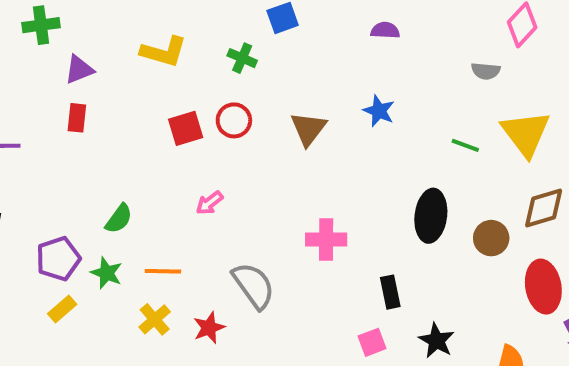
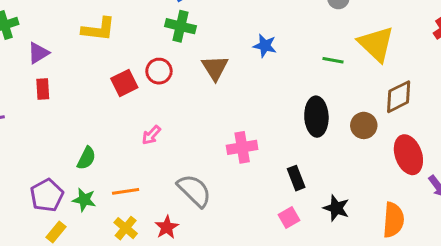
green cross: (242, 58) -> (181, 26), moved, size x1.4

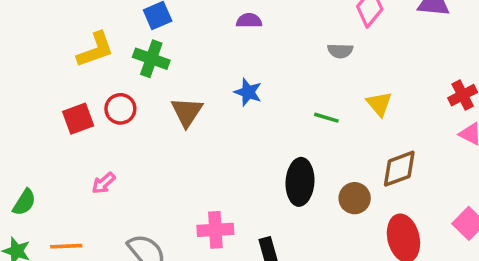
yellow L-shape: (98, 29) -> (95, 50), moved, turned -32
yellow triangle: (376, 44) -> (379, 104), size x0.6
pink cross: (242, 147) -> (215, 230), moved

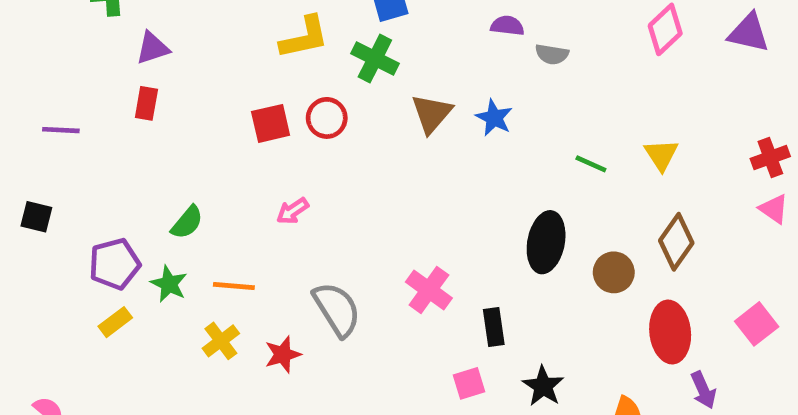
gray semicircle: (340, 51) -> (552, 54), moved
brown triangle: (187, 112) -> (432, 114), moved
brown diamond: (399, 169) -> (676, 242), turned -42
pink cross: (215, 230) -> (429, 290), turned 32

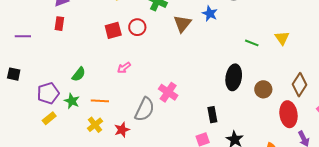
blue star: (494, 118) -> (210, 14), moved
brown diamond: (676, 242) -> (299, 85), moved
pink cross: (429, 290) -> (168, 92), moved
gray semicircle: (337, 309) -> (145, 109), turned 60

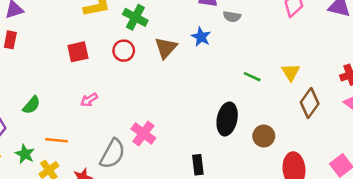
red circle: (137, 27) -> (124, 51), moved
brown diamond: (299, 85) -> (310, 103), moved
green star: (72, 101) -> (25, 154), moved

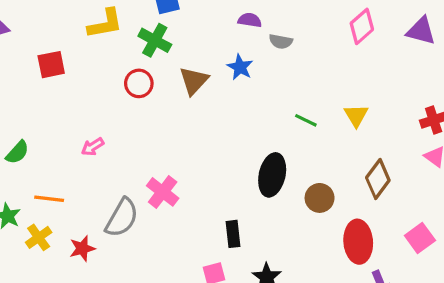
red square: (78, 52) -> (51, 65), moved
brown diamond: (310, 103) -> (378, 179), moved

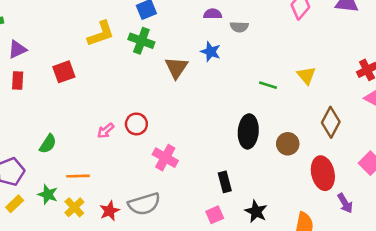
red circle: (139, 83) -> (136, 124), moved
gray semicircle: (122, 218) -> (144, 204), moved, turned 52

